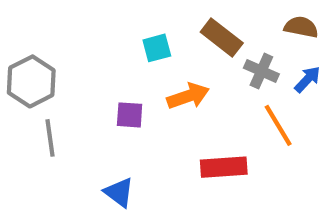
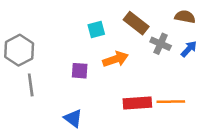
orange line: (278, 125) -> (171, 102), moved, turned -60

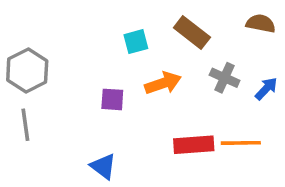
gray cross: (161, 44) -> (225, 78), moved
blue arrow: (189, 49) -> (266, 89), moved
gray line: (31, 85) -> (25, 125), moved

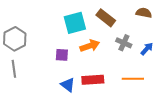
cyan square: (136, 42) -> (75, 23), size x1.6
red rectangle: (194, 145) -> (93, 80), moved
blue triangle: (103, 166) -> (68, 85), moved

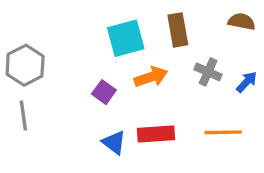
brown rectangle: (106, 18) -> (178, 30), turned 42
purple square: (62, 55) -> (104, 92), turned 32

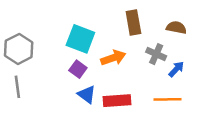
brown semicircle: (242, 22) -> (176, 28), moved
cyan square: (126, 38) -> (80, 39), moved, turned 36
blue arrow: (247, 82) -> (176, 69), moved
blue triangle: (114, 142) -> (87, 94), moved

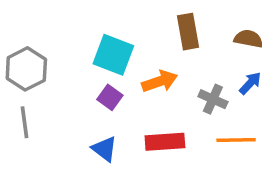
gray cross: (156, 54) -> (213, 99), moved
blue arrow: (176, 69) -> (250, 83), moved
blue triangle: (87, 94) -> (104, 149), moved

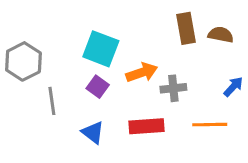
brown rectangle: (188, 32) -> (186, 28), moved
blue arrow: (250, 83) -> (233, 87), moved
gray cross: (213, 99) -> (173, 88), moved, turned -30
gray line: (24, 122) -> (52, 101), moved

